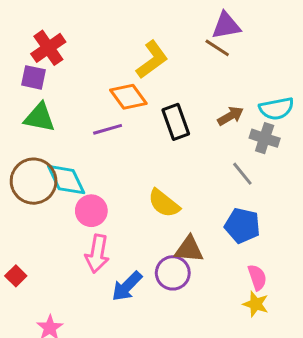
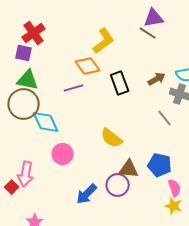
brown circle: (34, 181) -> (24, 104), moved
pink circle: (91, 211) -> (63, 154), moved
blue pentagon: (242, 226) -> (160, 165), moved
pink arrow: (97, 254) -> (26, 174), moved

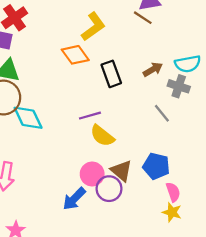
purple line: (74, 88) -> (90, 116), moved
pink circle: (63, 154) -> (92, 174), moved
brown triangle: (129, 169) -> (121, 171), turned 35

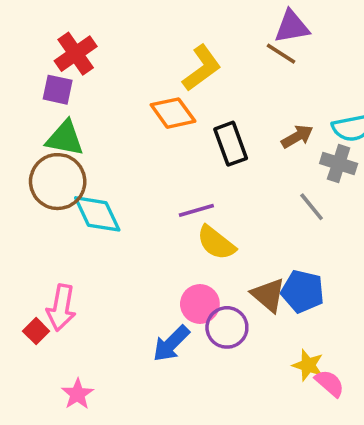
brown triangle: (121, 171) -> (268, 295), moved
pink semicircle: (173, 192) -> (330, 383), moved, turned -30
yellow star: (172, 212) -> (308, 365), moved

